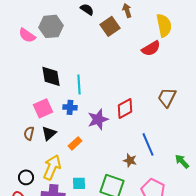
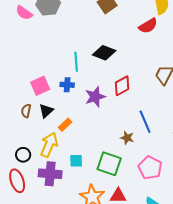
black diamond: (51, 76) -> (104, 53), moved, turned -60
orange rectangle: (75, 143) -> (65, 125), moved

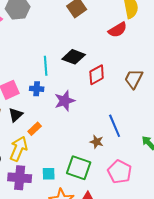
red diamond: (122, 86) -> (97, 75), moved
cyan square: (76, 161) -> (49, 174), moved

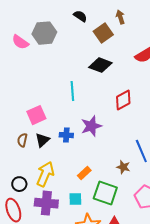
black diamond: (74, 57) -> (100, 65), moved
blue cross: (37, 89) -> (66, 135), moved
orange rectangle: (35, 129) -> (84, 173), moved

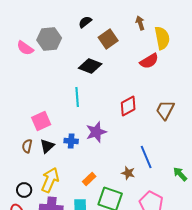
black semicircle: (80, 16) -> (85, 22), turned -72
brown arrow: (120, 17) -> (140, 23), moved
black diamond: (100, 65) -> (90, 66), moved

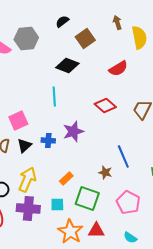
red semicircle: (149, 61) -> (118, 68), moved
red diamond: (128, 106) -> (105, 105), turned 70

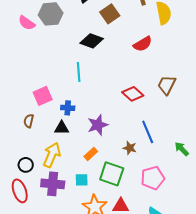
red diamond: (105, 105) -> (133, 94), moved
purple star: (73, 131) -> (98, 125), moved
blue cross: (48, 140) -> (68, 108), moved
black triangle: (24, 145) -> (62, 128), moved, turned 42
pink pentagon: (128, 202) -> (153, 178), turned 30

